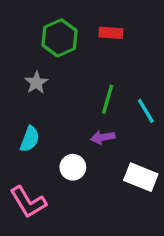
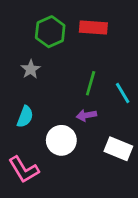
red rectangle: (111, 33) -> (93, 28), size x1.4
white circle: (73, 167) -> (61, 140), size x1.4

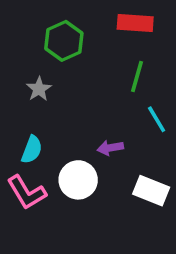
red rectangle: (93, 28) -> (135, 23), moved
green line: (91, 83) -> (137, 77), moved
pink L-shape: (24, 170) -> (26, 192), moved

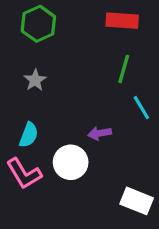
green hexagon: (64, 41) -> (38, 24), moved
white rectangle: (151, 191) -> (137, 201), moved

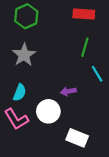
gray star: (35, 80) -> (24, 55), size x1.5
white rectangle: (137, 201) -> (77, 138), moved

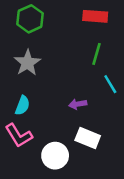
white circle: (48, 111) -> (55, 156), moved
white rectangle: (77, 138) -> (88, 138), moved

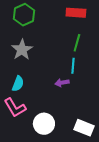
cyan line: (110, 84) -> (73, 66), moved, turned 35
white rectangle: (88, 138) -> (84, 128), moved

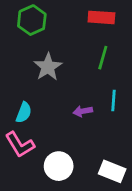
gray star: (22, 50) -> (48, 67), moved
cyan line: (73, 66) -> (114, 100), moved

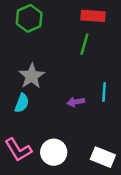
green line: (103, 58) -> (84, 44), moved
gray star: (48, 67) -> (32, 76), moved
pink L-shape: (20, 145) -> (18, 150), moved

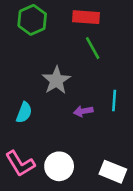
red rectangle: (93, 16) -> (86, 17), moved
green line: (84, 44) -> (93, 48), turned -45
gray star: (32, 76) -> (56, 80), moved

